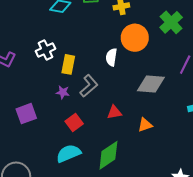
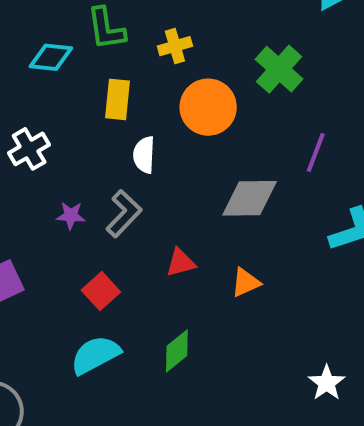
white semicircle: (111, 57) -> (144, 155), moved
yellow rectangle: (68, 64) -> (117, 99), moved
purple star: (63, 92) -> (71, 215), moved
green diamond: (108, 155) -> (177, 351), size x0.7

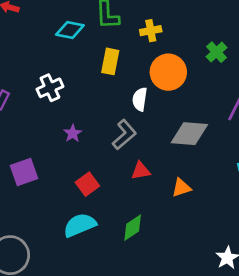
green cross: (279, 69) -> (216, 52), size x0.7
white semicircle: (144, 155) -> (140, 99), moved
gray L-shape: (124, 214) -> (124, 135), moved
purple star: (71, 215) -> (73, 133), turned 30

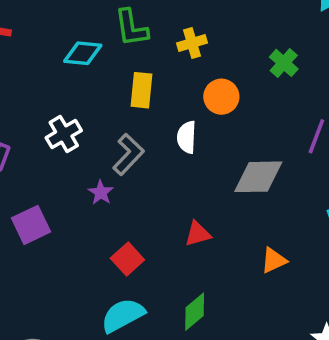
orange circle: (168, 72) -> (221, 97), size x0.7
gray L-shape: (124, 135) -> (128, 154), moved
purple square: (24, 172) -> (31, 225), moved
orange triangle: (181, 188) -> (274, 260), moved

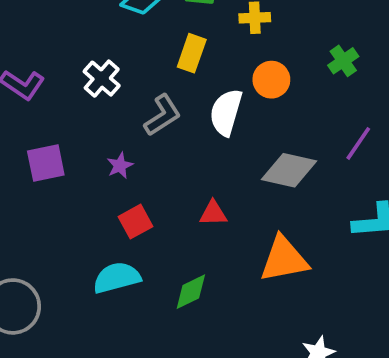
white cross: (64, 134) -> (102, 79), turned -32
white semicircle: (187, 137) -> (226, 112), size x1.4
purple star: (101, 193) -> (120, 166), moved
orange triangle: (274, 260) -> (284, 259), size x1.8

